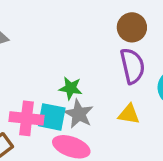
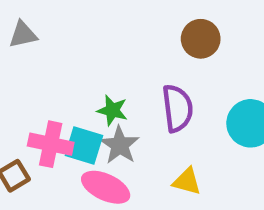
purple semicircle: (132, 66) -> (177, 108), moved
yellow triangle: (129, 114) -> (187, 181), moved

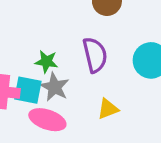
yellow triangle: (187, 181) -> (108, 109), turned -30

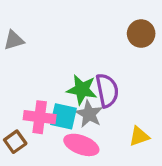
purple semicircle: (95, 55) -> (107, 90), moved
green star: (46, 62) -> (82, 90), size x1.4

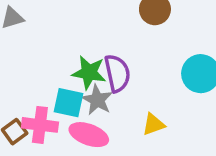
pink cross: (40, 117) -> (40, 125), moved

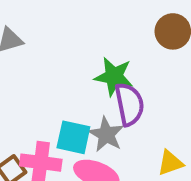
green star: (89, 73) -> (114, 76), moved

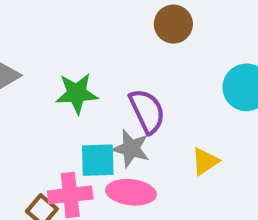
green star: (114, 76) -> (77, 93), moved

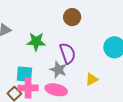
brown circle: (173, 24) -> (72, 17), moved
cyan square: (98, 160) -> (24, 74), moved

